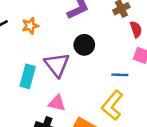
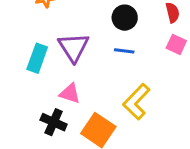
black circle: (84, 45) -> (125, 18), moved
blue line: (120, 75) -> (124, 51), moved

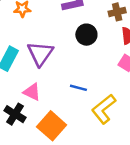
blue line: (124, 51) -> (78, 88), moved
yellow L-shape: (136, 102) -> (104, 109), moved

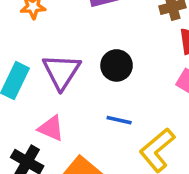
black circle: (86, 35) -> (117, 65), moved

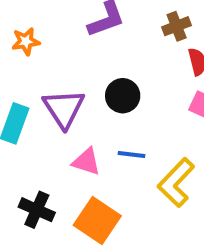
pink triangle: (51, 128) -> (86, 162), moved

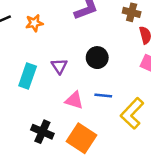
brown cross: (177, 26) -> (132, 12), turned 36
purple triangle: (64, 108) -> (59, 66), size x0.6

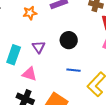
orange star: (34, 23) -> (30, 13), moved
pink triangle: (74, 100) -> (29, 74), moved

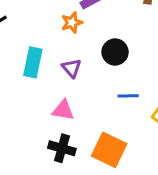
orange star: (30, 13) -> (72, 23), moved
cyan rectangle: (14, 55) -> (33, 62), moved

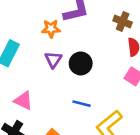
purple triangle: (72, 68) -> (53, 60), moved

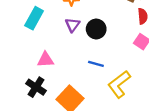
pink triangle: (23, 101) -> (45, 60), turned -30

